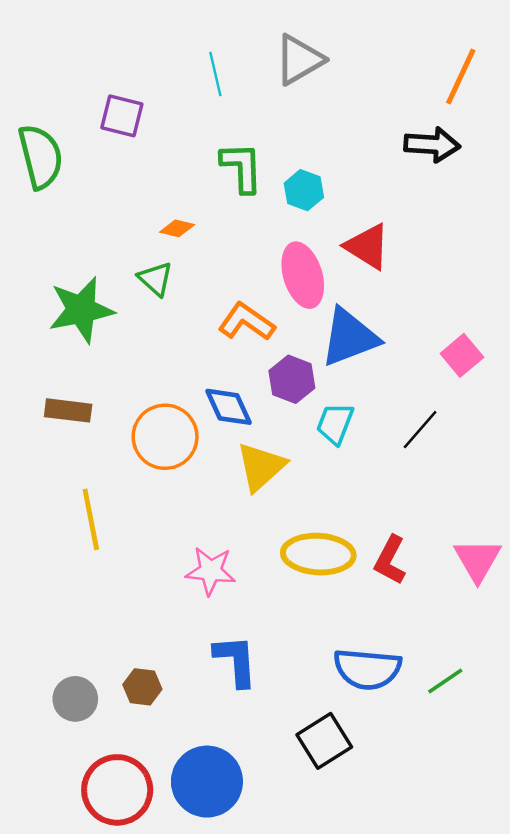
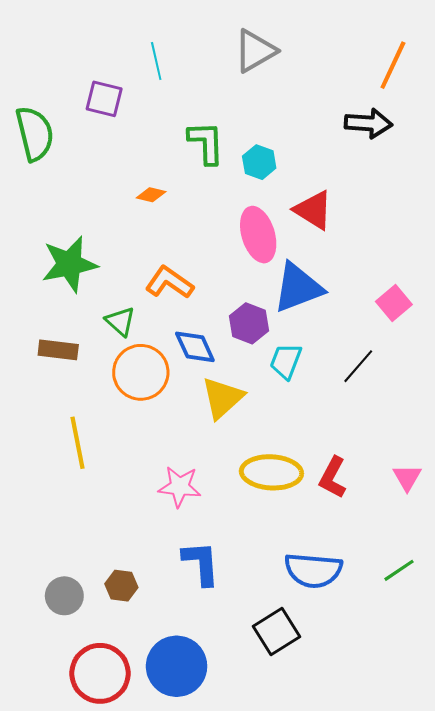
cyan line: (215, 74) -> (156, 61), moved
green triangle: (155, 279) -> (120, 321), moved
orange L-shape: (246, 322) -> (169, 283), moved
pink triangle: (478, 560) -> (407, 477), size x0.7
green line: (445, 681) -> (399, 570), moved

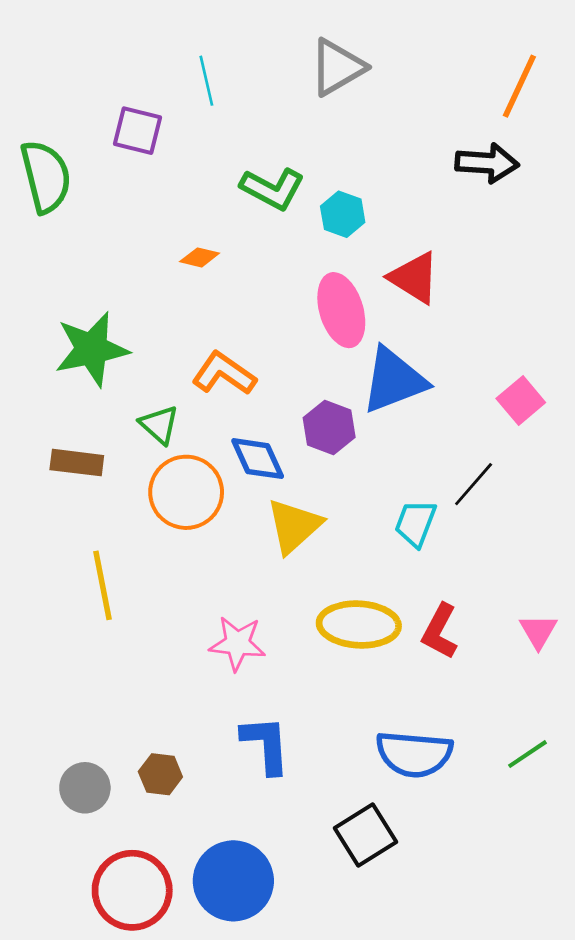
green L-shape: (206, 143) -> (272, 189), turned 120
cyan trapezoid: (286, 361) -> (416, 523), moved

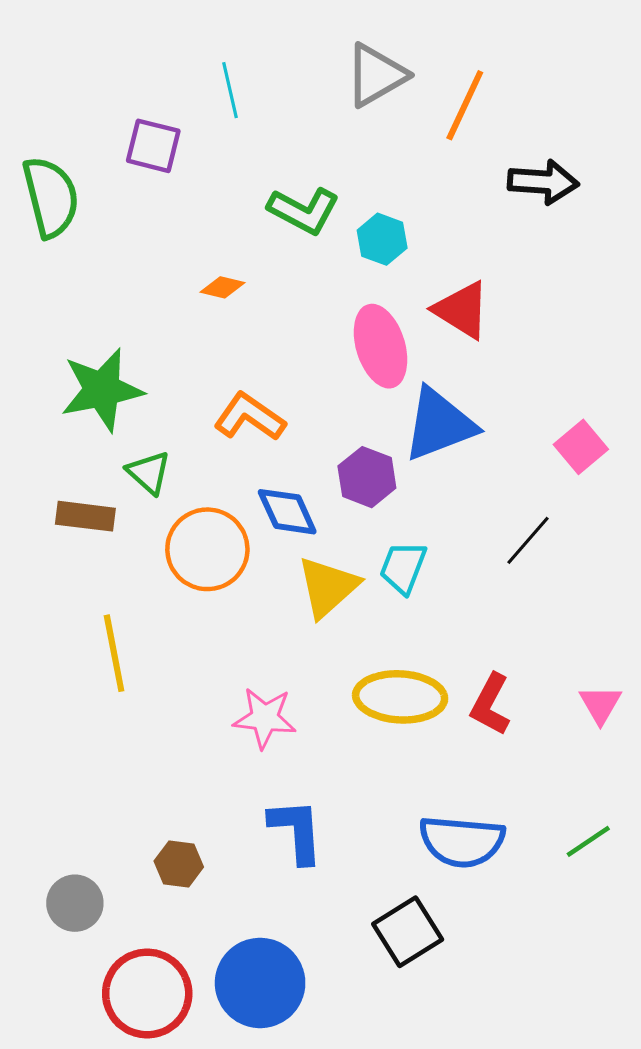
orange line: (519, 86) -> (465, 105), moved
green triangle: (159, 425) -> (149, 473), moved
cyan trapezoid: (416, 523) -> (403, 567), moved
gray circle: (85, 788) -> (75, 903), moved

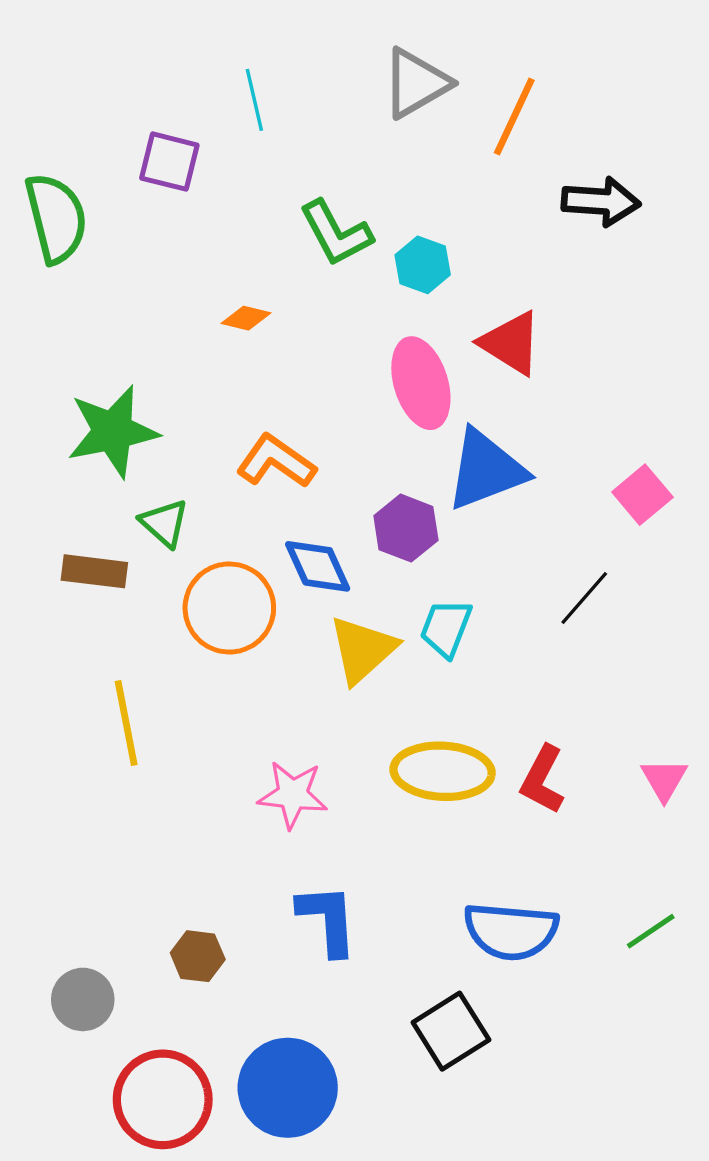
green L-shape: (304, 211) -> (336, 233), turned 34

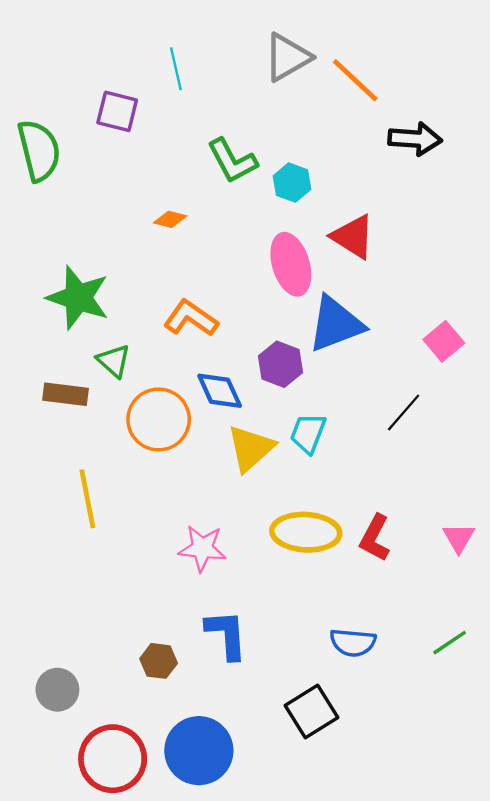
orange line: (514, 117) -> (355, 80), turned -72
green star: (113, 431) -> (78, 298), turned 30
blue semicircle: (511, 931) -> (353, 643), size x0.7
brown hexagon: (198, 956) -> (159, 661), moved

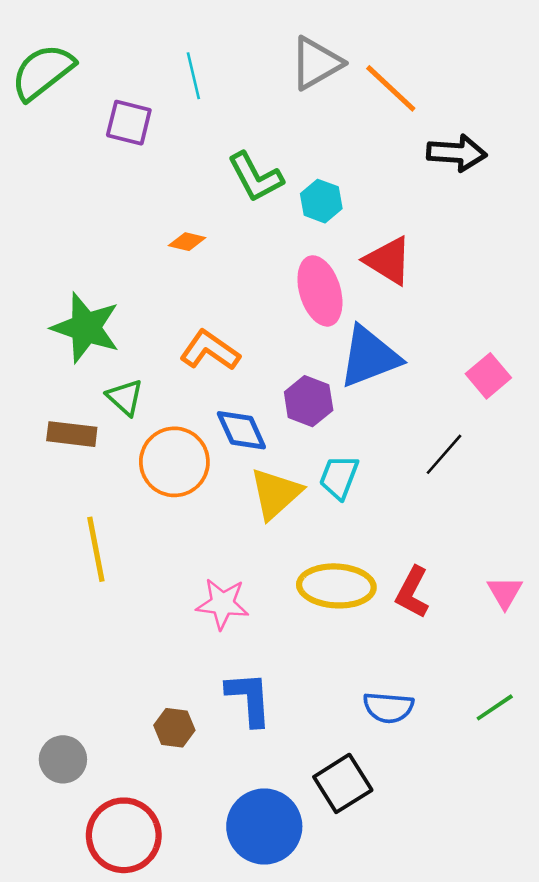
green semicircle: (39, 150) -> (43, 72), moved, turned -114
blue circle: (199, 751) -> (264, 826), moved

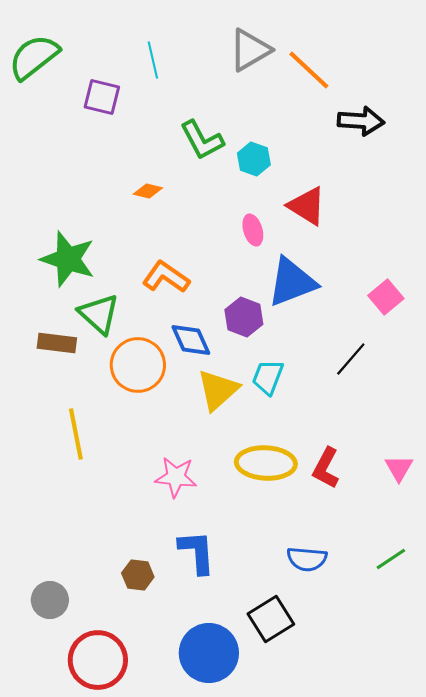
pink ellipse: (320, 291) -> (253, 230), size x0.6
green triangle: (125, 397) -> (99, 314), size x1.4

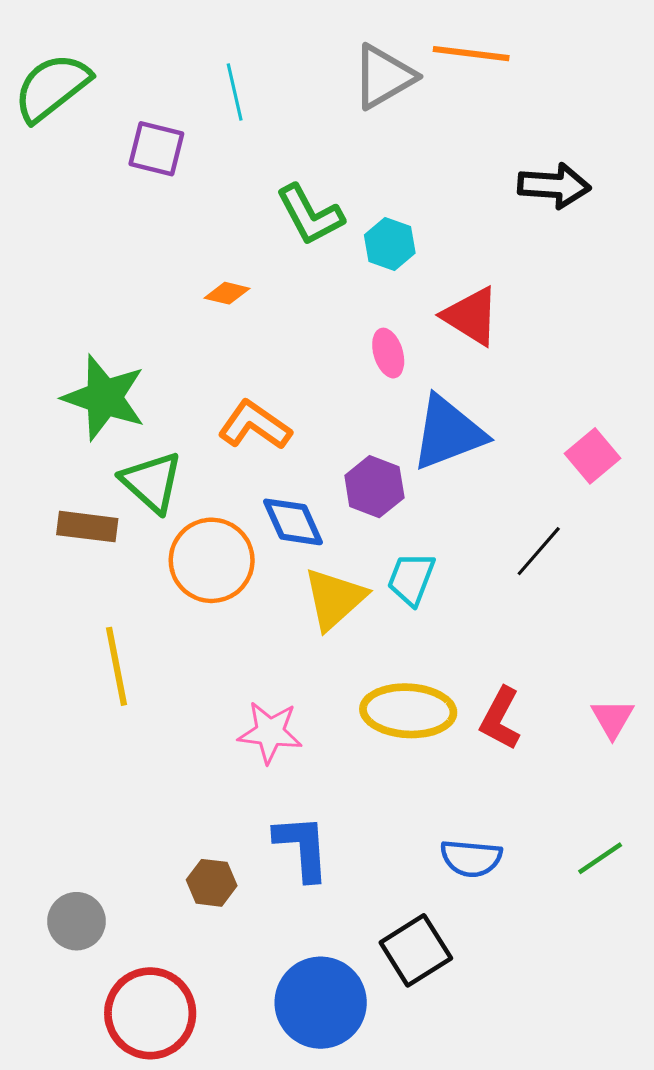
orange line: (309, 70) -> (471, 54), moved, turned -36

